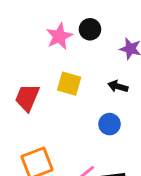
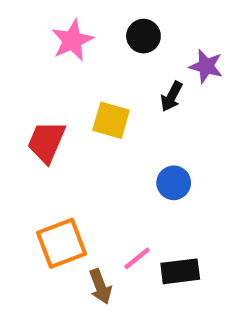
pink star: (59, 36) -> (72, 40), moved
black arrow: (118, 86) -> (172, 96), moved, turned -78

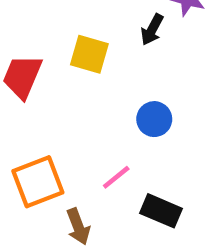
pink line: (137, 258) -> (116, 177), moved
black rectangle: (180, 271) -> (161, 211), turned 30

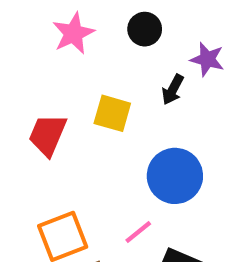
blue circle: (154, 119) -> (175, 176), size x1.6

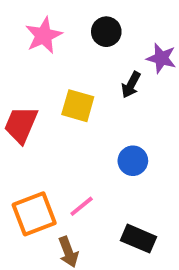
blue circle: (175, 176) -> (133, 161), size x0.6
pink line: (138, 232) -> (82, 206), moved

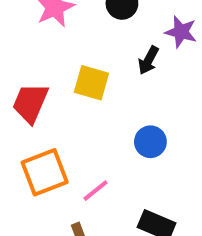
orange square: (34, 214) -> (45, 172), moved

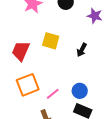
black arrow: (148, 60) -> (82, 50), moved
blue circle: (150, 142) -> (80, 91), moved

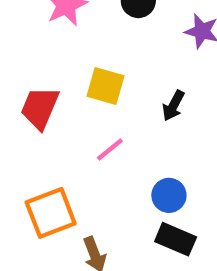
orange square: (28, 85) -> (51, 213), moved
pink line: (53, 94) -> (110, 149), moved

